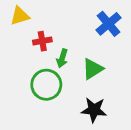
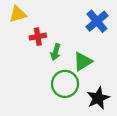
green circle: (46, 85) -> (65, 84), moved
black star: (94, 110) -> (98, 98), moved, turned -30

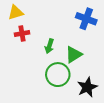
blue cross: (97, 21) -> (86, 19), turned -30
red cross: (38, 37) -> (22, 33), moved

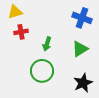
green triangle: (74, 55) -> (80, 49), moved
green circle: (58, 75) -> (42, 71), moved

